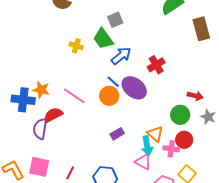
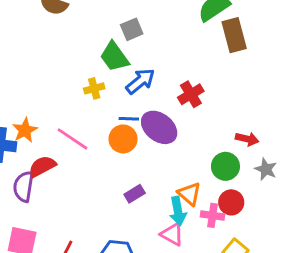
brown rectangle: (201, 29) -> (234, 35), moved
yellow cross: (76, 46) -> (94, 88), moved, turned -32
blue line: (113, 82) -> (129, 119), turned -40
orange star: (41, 90) -> (25, 130), turned 30

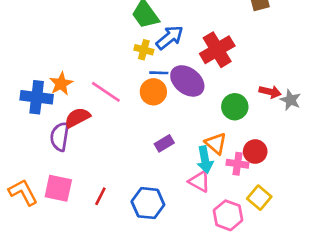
yellow cross: (94, 88) -> (144, 50), moved, turned 30
red cross: (191, 94) -> (217, 50), size x1.4
green circle: (225, 166) -> (235, 107), moved
gray star: (266, 169) -> (290, 100), moved

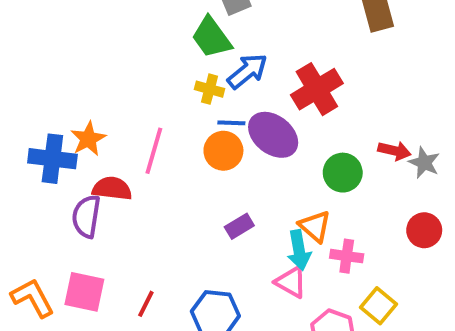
pink line: (106, 92) -> (154, 151), turned 72
red semicircle: (77, 118) -> (112, 189), turned 35
red circle: (255, 152) -> (424, 230), moved

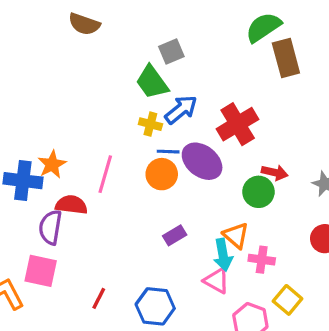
red arrow: (394, 151) -> (275, 173), moved
pink square: (84, 292) -> (41, 271), moved

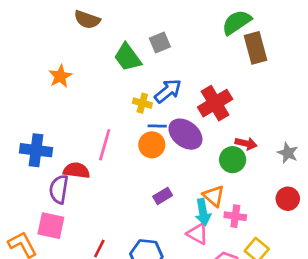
green trapezoid: (152, 82) -> (128, 57), moved
orange star: (52, 164) -> (60, 76), moved

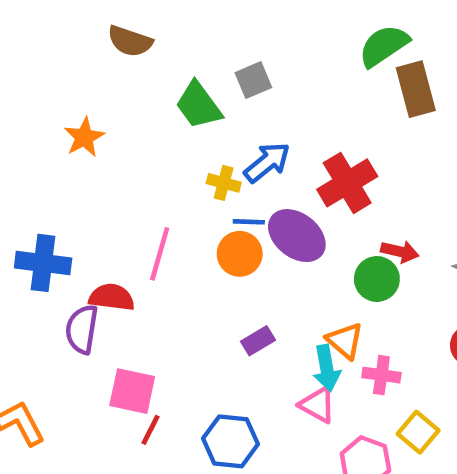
pink square: (51, 226) -> (132, 391), moved

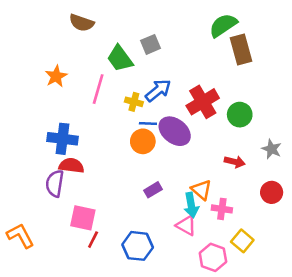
red arrow: (400, 252) -> (235, 162), moved
pink line: (160, 254) -> (98, 89), moved
blue cross: (43, 263) -> (62, 139), moved
green circle: (377, 279) -> (240, 115), moved

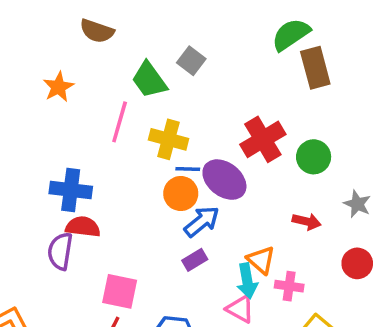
gray square: (150, 44) -> (191, 61), turned -30
orange star: (56, 76) -> (58, 87), moved
blue arrow: (158, 90) -> (202, 221), moved
yellow cross: (134, 102) -> (169, 139), size x1.5
pink square: (83, 218) -> (120, 291), moved

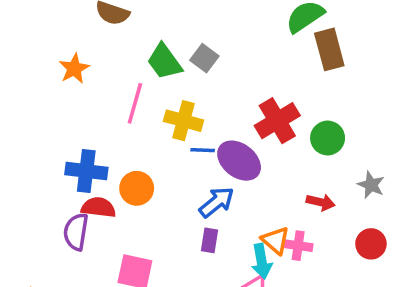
gray square: (191, 61) -> (204, 58), moved
orange circle: (181, 194) -> (137, 188), moved
purple rectangle: (195, 260) -> (210, 240), turned -50
pink cross: (289, 286) -> (298, 246), moved

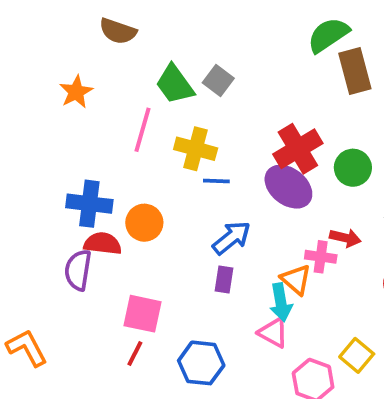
purple ellipse: (239, 161) -> (288, 187), moved
pink cross: (298, 246) -> (321, 257), moved

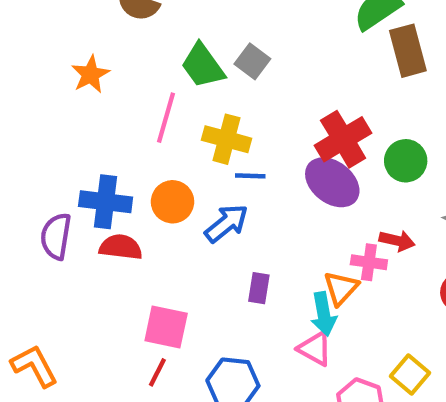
orange circle: (144, 223) -> (173, 202), moved
blue arrow: (232, 238) -> (226, 223), moved
purple semicircle: (78, 270) -> (56, 236), moved
orange triangle: (296, 280) -> (341, 288), turned 32

